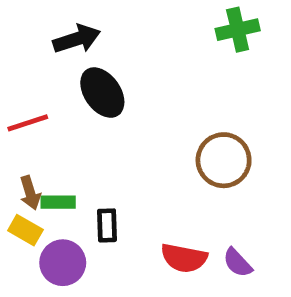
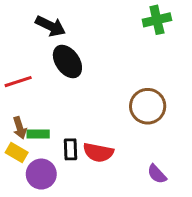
black arrow: (77, 39) -> (50, 26), turned 44
red semicircle: (184, 258) -> (98, 152), moved

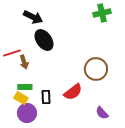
brown arrow: (20, 128) -> (24, 62), moved
yellow rectangle: (17, 152) -> (21, 98), moved
red semicircle: (98, 152) -> (73, 92), moved, turned -48

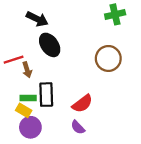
brown circle: (96, 69) -> (108, 58), moved
black rectangle: (46, 97) -> (46, 95), moved, size x1.5
purple semicircle: (102, 113) -> (78, 127), moved

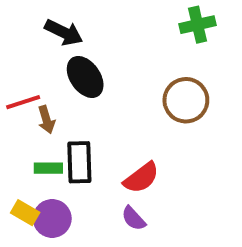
yellow rectangle: (24, 110) -> (25, 213), moved

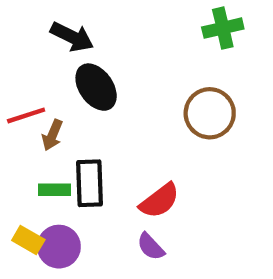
brown arrow: (46, 120) -> (52, 135), turned 40

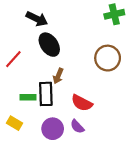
red line: (26, 115) -> (13, 59), turned -30
brown arrow: (52, 135) -> (58, 76), moved
red semicircle: (159, 201) -> (82, 103), turned 65
purple circle: (59, 247) -> (53, 129), moved

